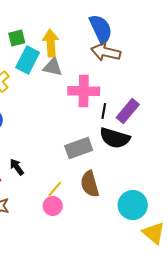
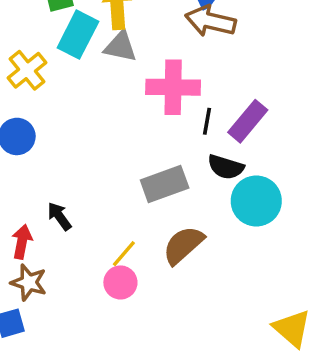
black semicircle: (115, 138) -> (226, 167), size x0.7
brown semicircle: (90, 184) -> (183, 245), turned 64
cyan circle: (133, 205) -> (256, 201), moved

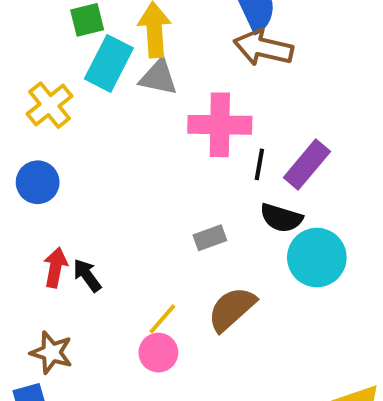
gray rectangle: (165, 184) -> (210, 238), size x0.6
red arrow: (22, 242) -> (55, 267), moved

